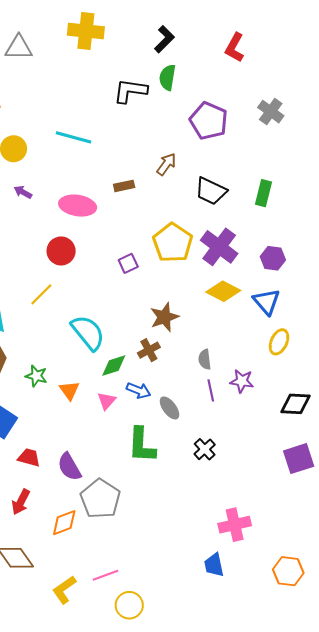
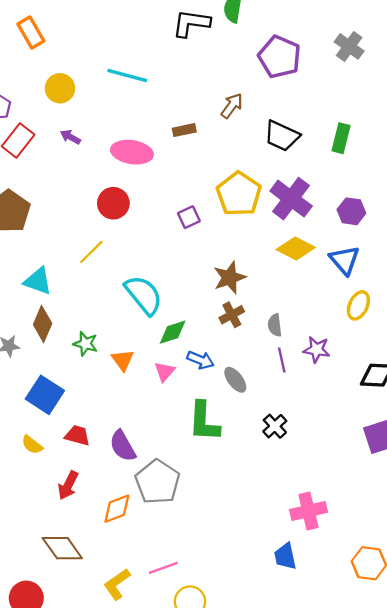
brown cross: (149, 350) -> (232, 315), moved

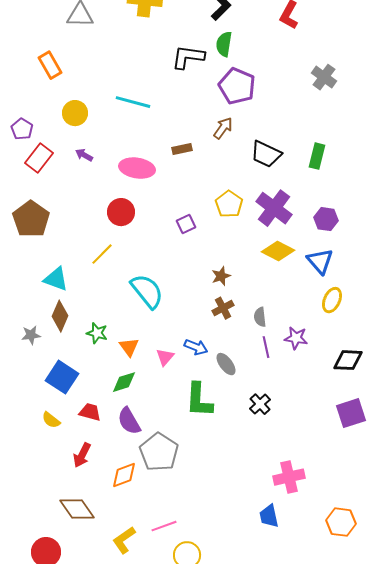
purple pentagon: (279, 57) -> (237, 86), moved
yellow pentagon: (239, 194) -> (229, 204), size x0.7
brown star: (230, 278) -> (221, 276), size x0.7
green diamond: (173, 332) -> (124, 382), moved

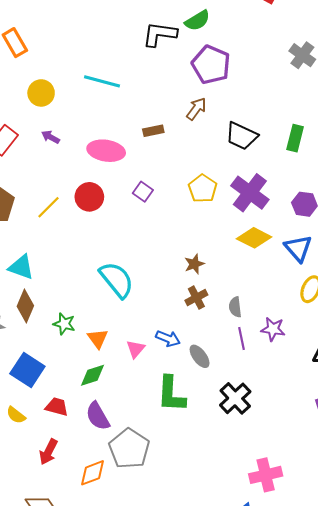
green semicircle: (224, 44) -> (197, 21), turned -130
purple square: (186, 224) -> (143, 192), moved, turned -30
yellow line: (102, 254) -> (48, 207), moved
black cross: (260, 404) -> (235, 398), size x1.4

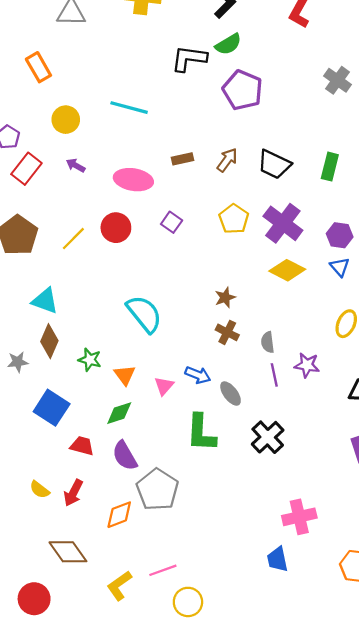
brown arrow: (196, 109) -> (227, 160), moved
blue triangle: (298, 248) -> (340, 267), moved, size x0.7
brown cross: (196, 298) -> (227, 332), turned -35
yellow semicircle: (16, 415) -> (40, 490), moved

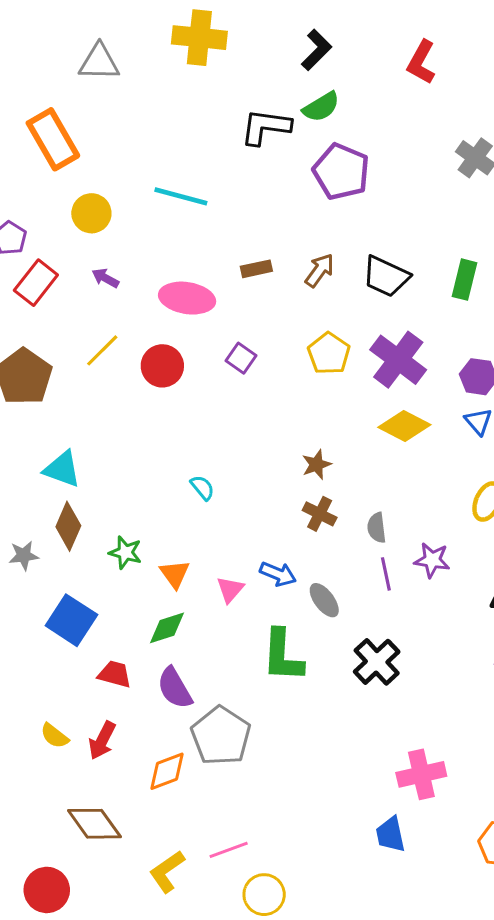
orange rectangle: (38, 67) -> (53, 139), size x1.4
yellow line: (73, 239) -> (102, 350), moved
cyan semicircle: (144, 314) -> (202, 488), size x0.5

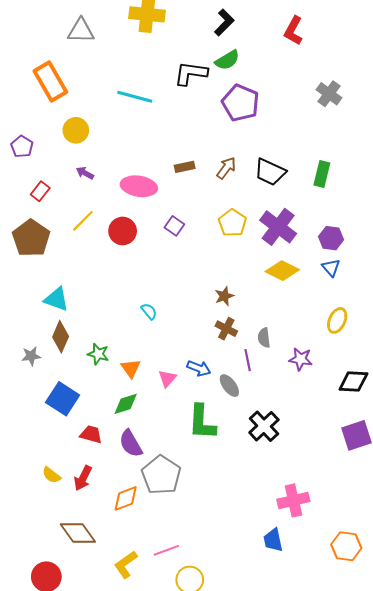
cyan line: (181, 196) -> (135, 97), moved
red rectangle: (36, 283) -> (40, 191), moved, size x0.7
purple line: (386, 574) -> (248, 360), moved

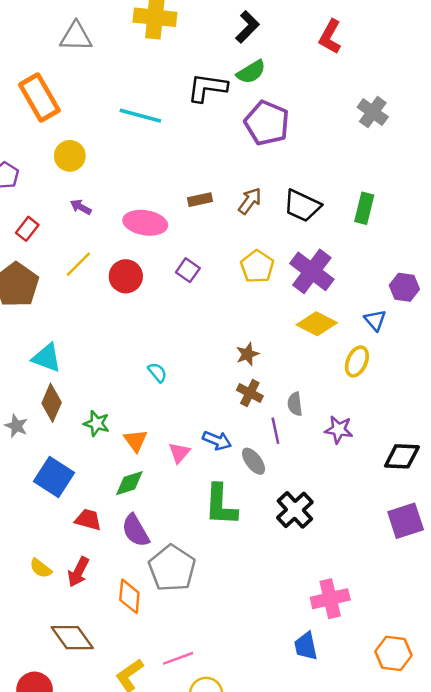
purple hexagon: (331, 238) -> (404, 287), moved
yellow ellipse: (337, 320) -> (357, 361), moved
gray star: (31, 356) -> (16, 426), turned 30
orange diamond: (126, 498) -> (129, 596), turned -64

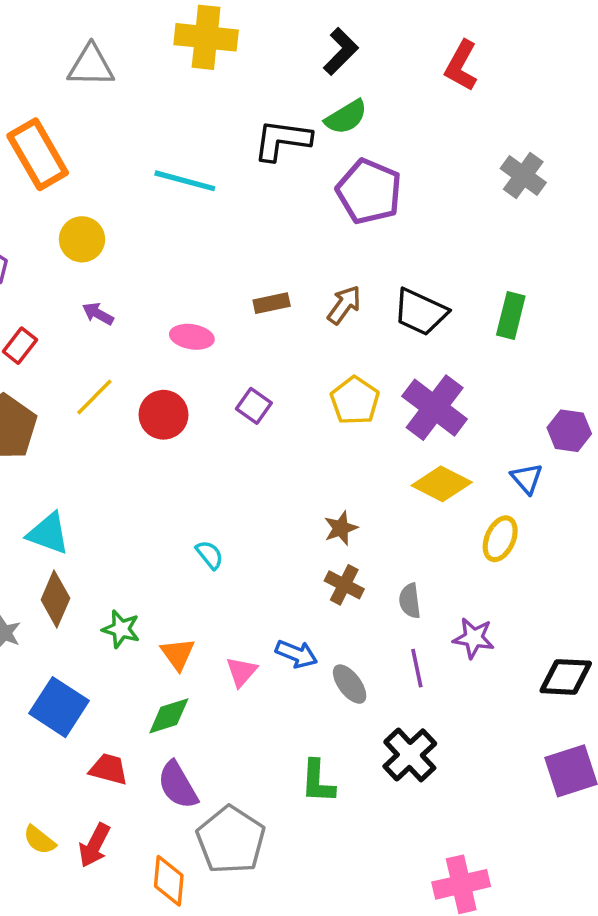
pink ellipse: (145, 223) -> (192, 337), size x0.7
purple line: (275, 431) -> (417, 668), moved
green L-shape: (221, 505) -> (318, 782), moved, size x0.7

